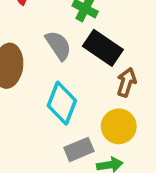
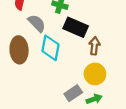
gray semicircle: (58, 45) -> (37, 23), moved
cyan diamond: (62, 103) -> (50, 48), moved

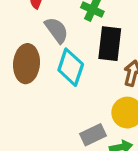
black rectangle: (76, 27) -> (110, 44), turned 65

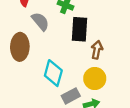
cyan diamond: (71, 67) -> (53, 73), moved

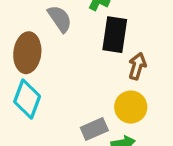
cyan diamond: (53, 73) -> (27, 99), moved

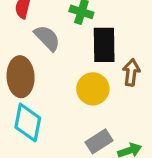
yellow circle: (131, 107) -> (93, 89), moved

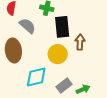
cyan diamond: (28, 123) -> (36, 77), moved, turned 70

